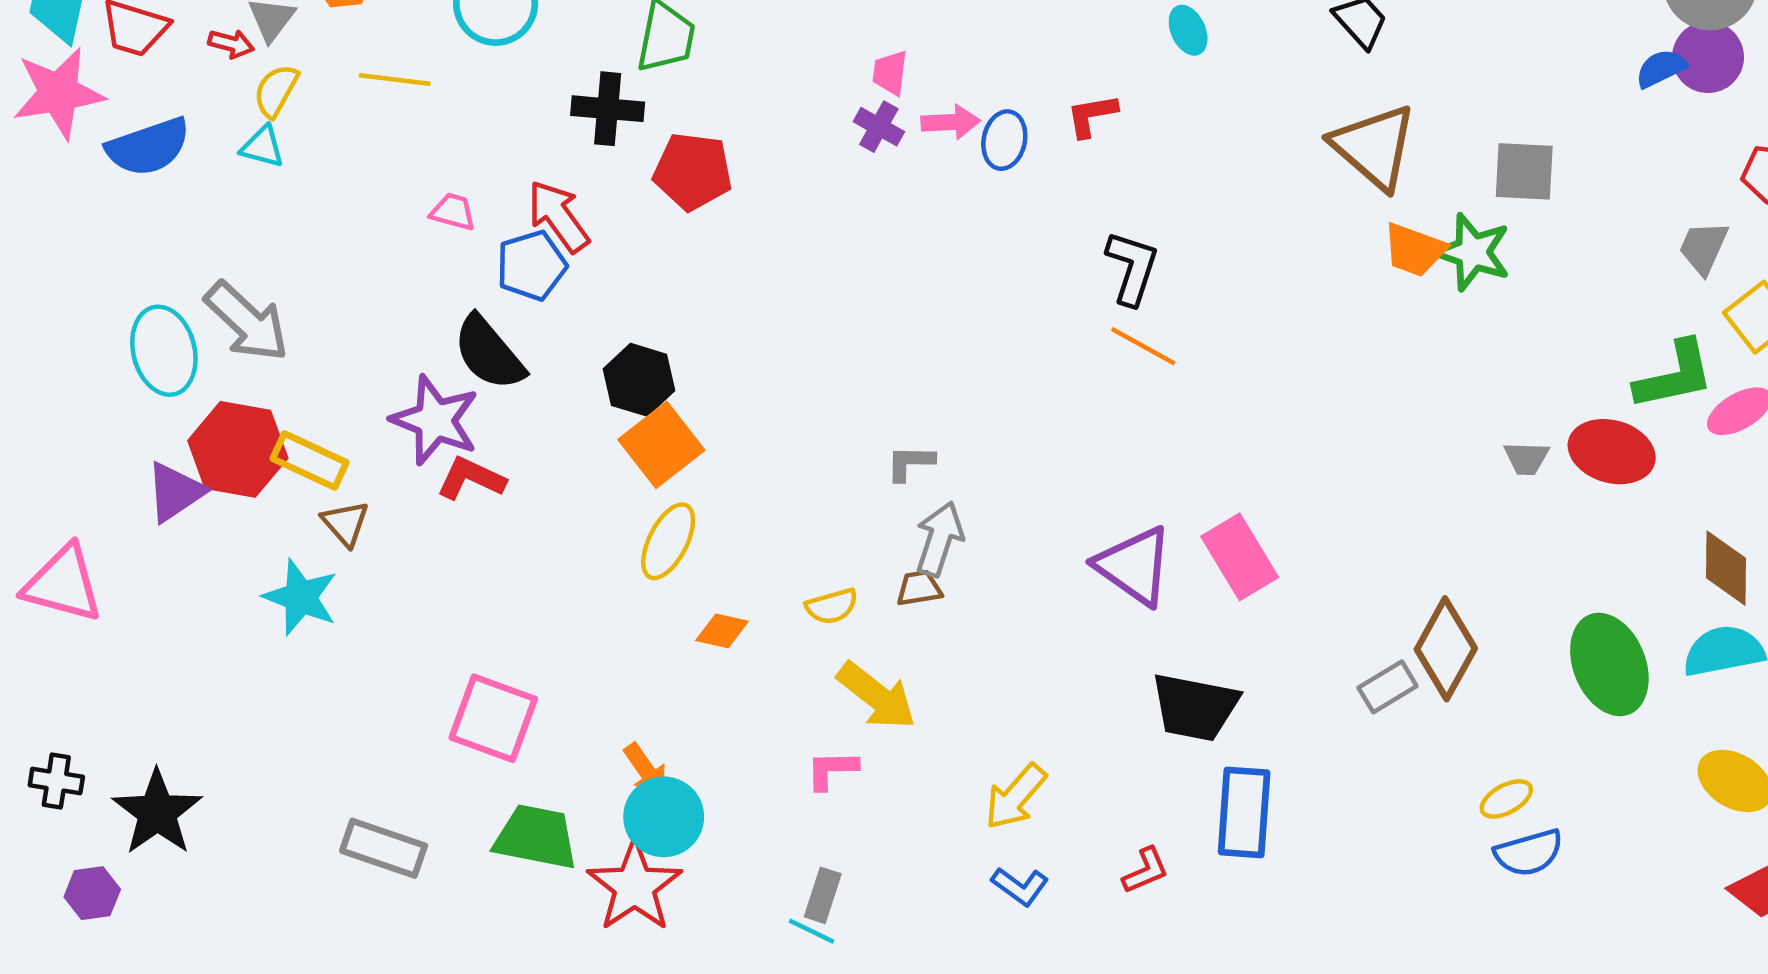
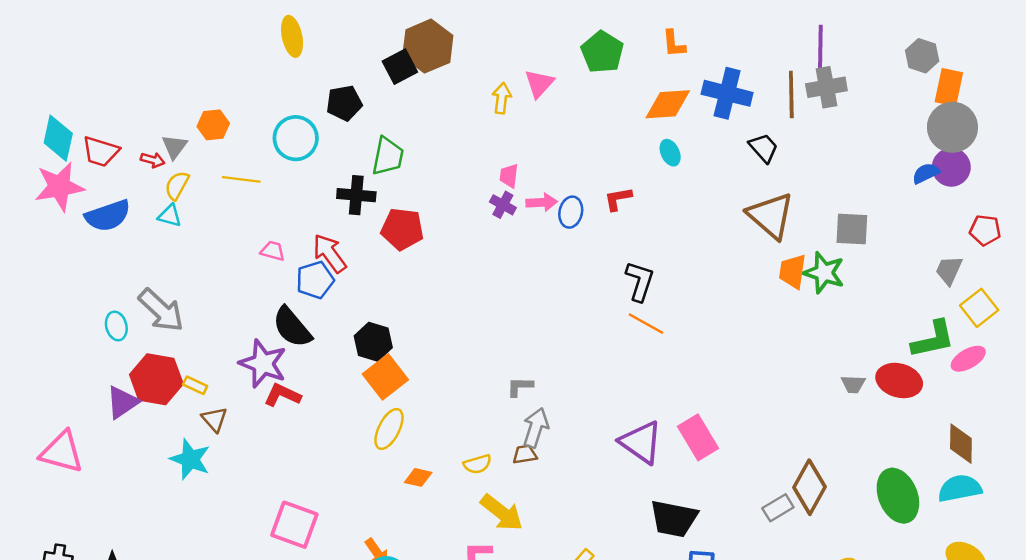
orange trapezoid: (1414, 250) -> (793, 271), turned 78
cyan ellipse: (164, 351) -> (116, 326), size x0.6
yellow rectangle: (310, 461) -> (195, 385), size x0.6

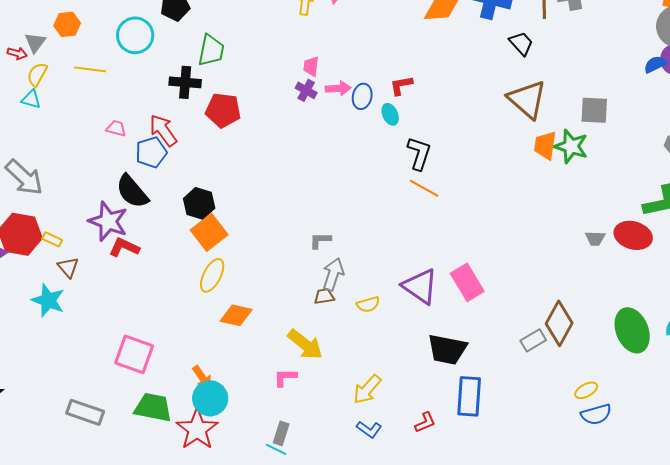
cyan ellipse: (670, 153) -> (390, 114), moved
yellow semicircle: (477, 464) -> (368, 304), moved
orange diamond: (418, 477) -> (236, 315), size x1.4

